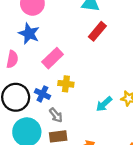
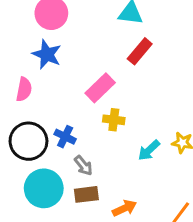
pink rectangle: (53, 58) -> (100, 88), moved
yellow cross: (66, 84) -> (114, 120), moved

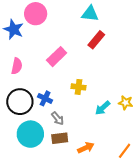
blue star: (47, 54) -> (14, 29), moved
pink rectangle: (100, 88) -> (57, 57), moved

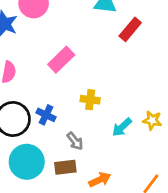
red rectangle: (96, 40) -> (130, 29), moved
gray arrow: (58, 118) -> (75, 141), moved

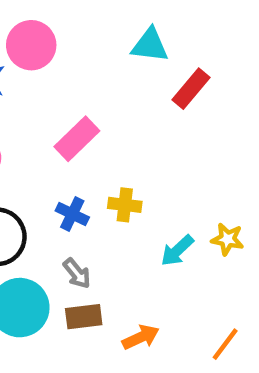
blue cross: (46, 115) -> (72, 214), moved
gray arrow: (75, 141) -> (77, 273), moved

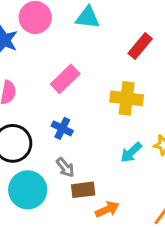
cyan triangle: (150, 45) -> (88, 17), moved
yellow cross: (125, 205) -> (127, 98), moved, size x1.5
brown rectangle: (84, 317) -> (83, 190), moved

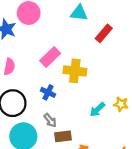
cyan triangle: (88, 17) -> (79, 13), moved
yellow cross: (127, 98) -> (75, 71), moved

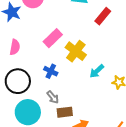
yellow cross: (75, 71) -> (76, 51), turned 30
cyan arrow: (97, 110) -> (97, 71), moved

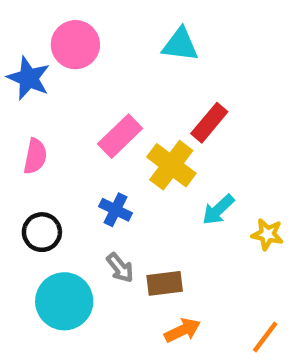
red rectangle: (103, 16) -> (209, 123), moved
black circle: (18, 81) -> (42, 232), size x0.7
brown rectangle: (65, 112) -> (165, 283), moved

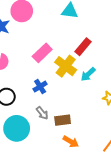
blue cross: (116, 210) -> (40, 87), turned 32
cyan arrow: (218, 210) -> (88, 74), moved
orange arrow: (183, 330) -> (71, 142), turned 56

